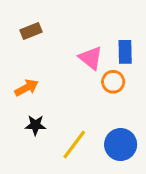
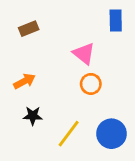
blue rectangle: (125, 52) -> (116, 20), moved
orange circle: (113, 82) -> (91, 84), moved

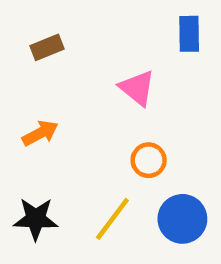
orange circle: (91, 84) -> (149, 160), moved
black star: (33, 116) -> (36, 219), moved, size x1.4

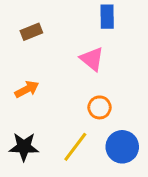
blue rectangle: (189, 34) -> (107, 17), moved

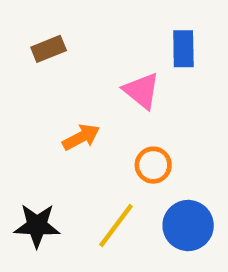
blue rectangle: (107, 17) -> (183, 49), moved
orange arrow: (27, 89) -> (81, 137), moved

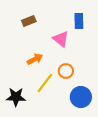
brown rectangle: (49, 49) -> (29, 21), moved
yellow line: (116, 226) -> (45, 83), moved

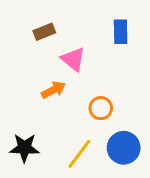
pink triangle: (61, 39) -> (73, 59), moved
yellow line: (45, 83) -> (79, 154), moved

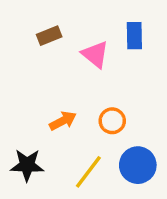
pink triangle: (73, 59) -> (95, 54), moved
orange arrow: (53, 90) -> (63, 121), moved

